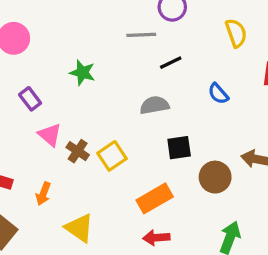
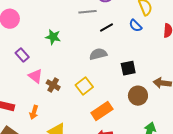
blue semicircle: (218, 94) -> (135, 26), moved
black square: (179, 148) -> (128, 68), moved
yellow square: (112, 156) -> (84, 86), moved

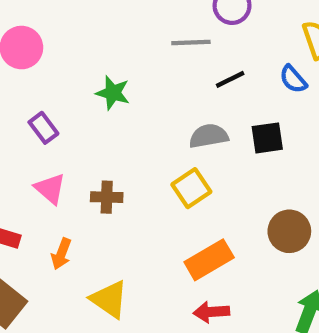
black square: (128, 68) -> (267, 138), moved
pink triangle: (36, 76) -> (50, 189), moved
brown cross: (53, 85) -> (107, 197), turned -32
yellow square: (84, 86) -> (191, 188), moved

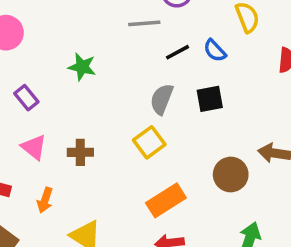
blue semicircle: (293, 79) -> (215, 51), moved
gray semicircle: (209, 136) -> (162, 99), turned -56

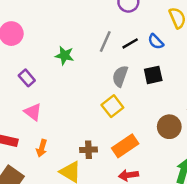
gray line: (144, 23) -> (105, 42), moved, turned -60
brown cross: (80, 152) -> (89, 150), moved

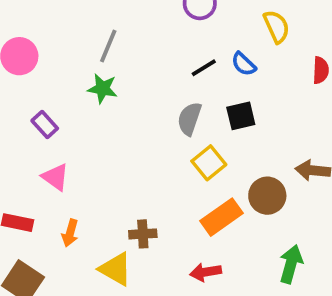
gray line: (105, 42) -> (108, 46), moved
yellow square: (112, 106) -> (209, 163), moved
orange rectangle: (125, 146) -> (222, 217), moved

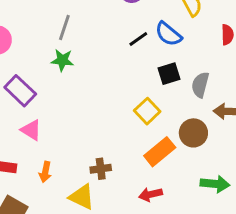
blue semicircle: (244, 64) -> (168, 34), size x1.4
gray semicircle: (189, 119) -> (200, 85), moved
purple rectangle: (45, 125) -> (20, 91), size x1.5
green arrow: (291, 264) -> (215, 184), turned 84

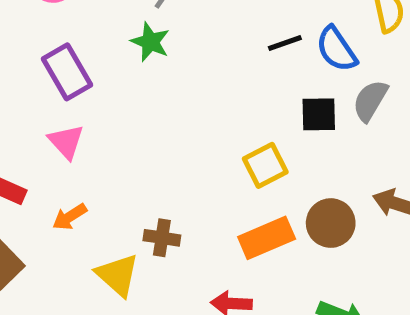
gray semicircle: (200, 85) -> (370, 101), moved
orange arrow: (45, 172) -> (70, 217), turned 30

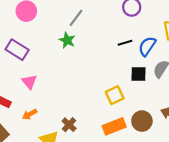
blue semicircle: (336, 49) -> (147, 46), turned 66
purple rectangle: (67, 72) -> (17, 50), moved, turned -30
brown cross: (162, 238) -> (69, 125), turned 32

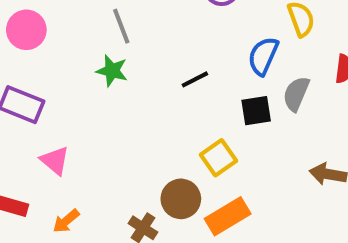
gray line: (76, 18) -> (121, 26), turned -48
black line: (125, 43) -> (195, 79), moved
brown circle: (142, 121) -> (181, 199), moved

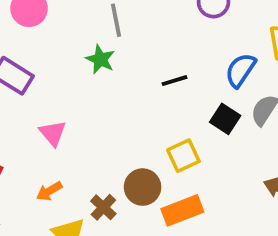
black square: (256, 111) -> (225, 119), turned 32
pink triangle: (55, 161) -> (53, 133), moved
orange arrow: (66, 221) -> (49, 191), moved

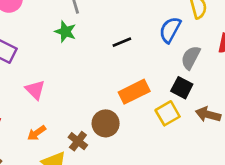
black square: (225, 119) -> (182, 88), moved
yellow square: (183, 156) -> (168, 113), moved
orange rectangle: (182, 210) -> (134, 92), moved

